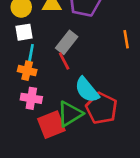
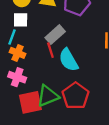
cyan line: (31, 53) -> (12, 37), moved
cyan semicircle: (87, 90) -> (69, 60), moved

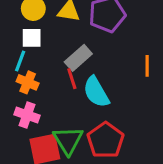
green triangle: (48, 96) -> (68, 140), turned -40

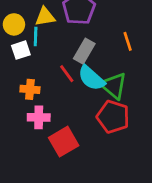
gray rectangle: (78, 58) -> (84, 51), moved
cyan line: (20, 61) -> (36, 36), moved
green triangle: (68, 140) -> (114, 86), moved

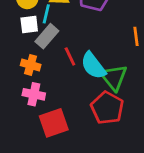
gray rectangle: (84, 51) -> (47, 36), moved

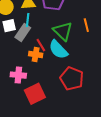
cyan line: (46, 14) -> (28, 20), moved
orange cross: (31, 65) -> (36, 54), moved
green triangle: (114, 77) -> (63, 31), moved

